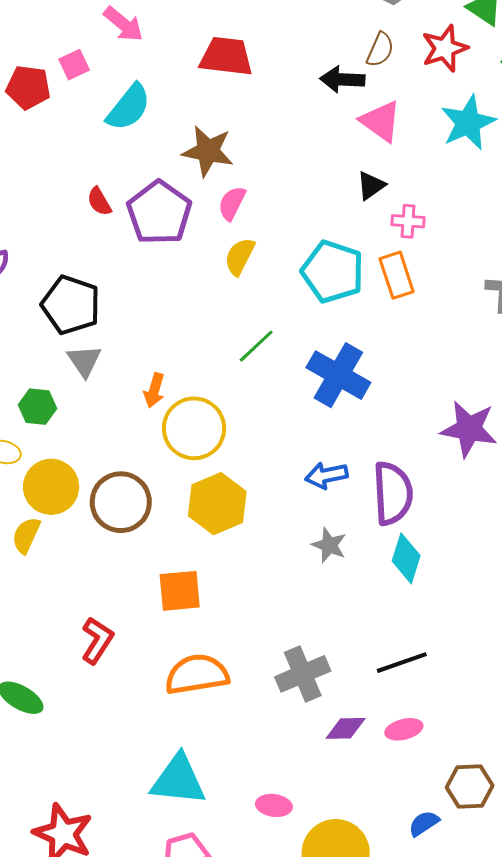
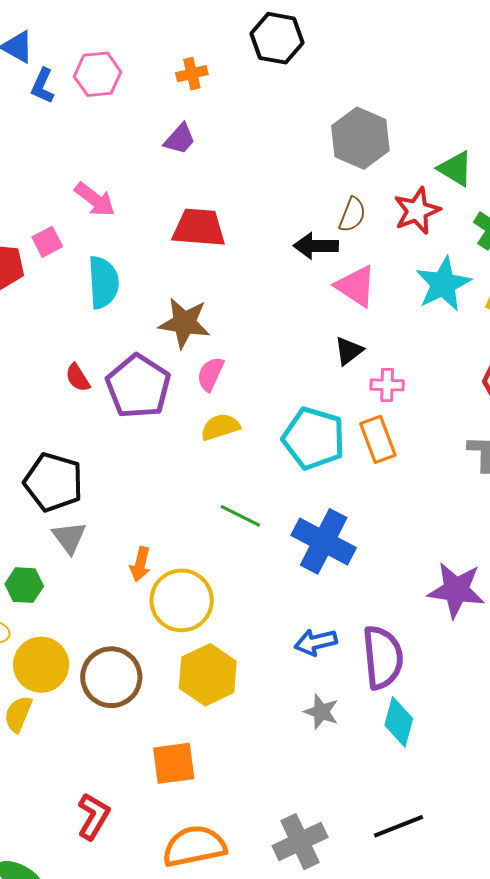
cyan semicircle: (129, 107) -> (103, 282), turned -40
yellow semicircle: (240, 257) -> (220, 427), turned 48
green line: (256, 346) -> (240, 516), turned 72

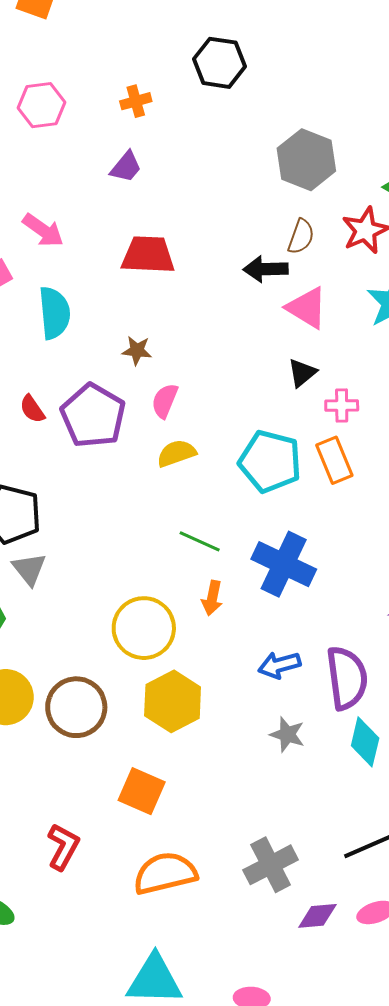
brown star: (184, 323) -> (137, 351), size x0.6
orange arrow: (140, 564) -> (212, 598), moved
orange square: (174, 763) -> (142, 791), turned 33

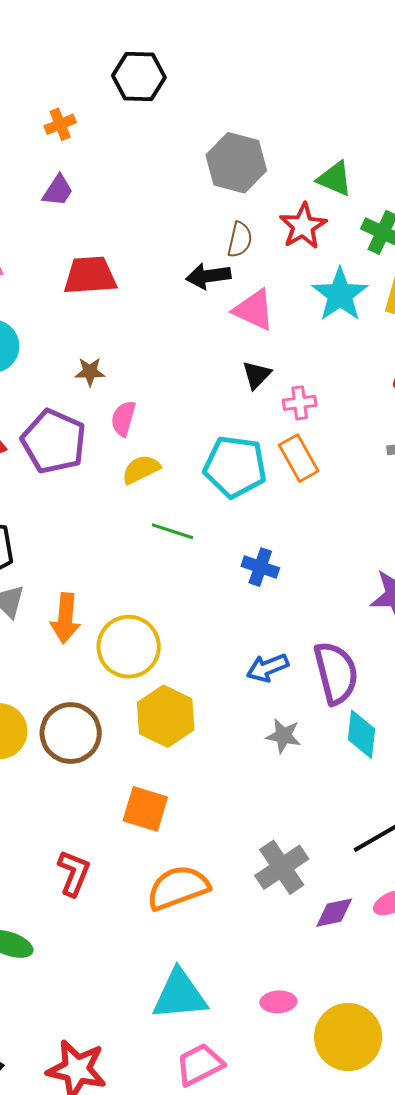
green line: (200, 541) -> (172, 531), moved
blue cross: (284, 564) -> (260, 567), size x0.6
orange arrow: (212, 598) -> (65, 618), moved, size x1.4

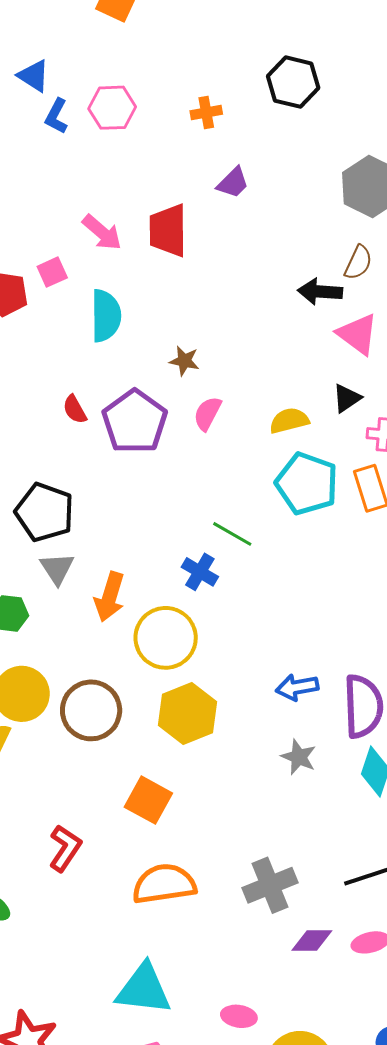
purple trapezoid: (58, 191) -> (233, 183), moved
red trapezoid: (90, 275) -> (168, 230), moved, turned -98
yellow semicircle: (141, 469) -> (289, 421), moved
blue cross: (260, 567) -> (200, 572), moved

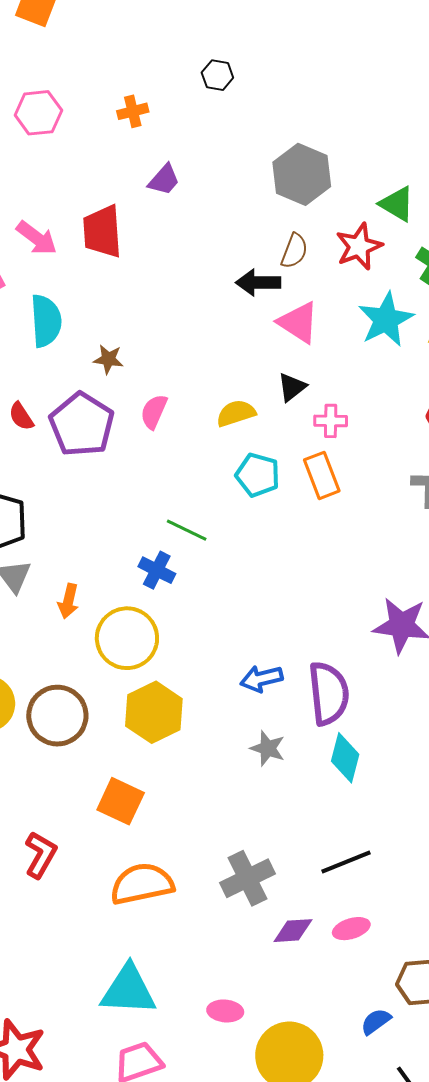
black hexagon: (293, 82) -> (217, 75), size x0.6
brown star: (184, 361) -> (108, 359), moved
cyan pentagon: (307, 484) -> (258, 475), size x0.7
orange arrow: (110, 597) -> (68, 601), size x0.7

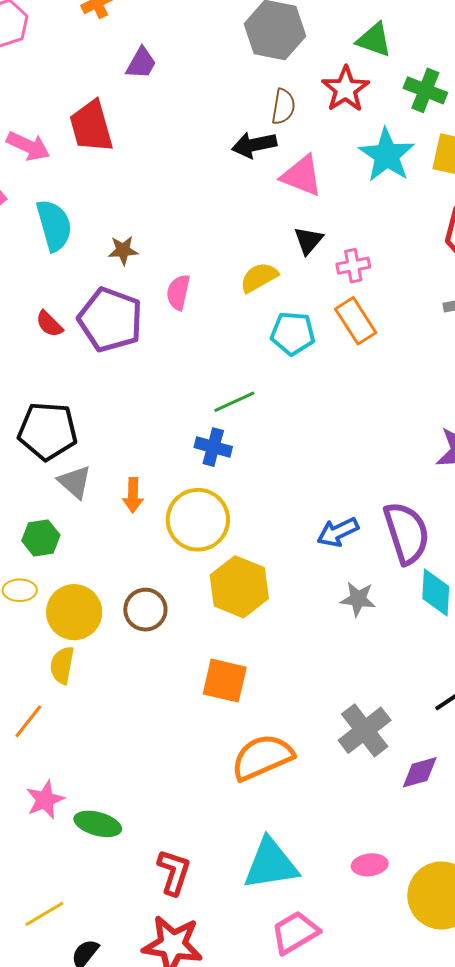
green line: (187, 530) -> (234, 402), turned -39
brown circle: (57, 716) -> (145, 610), size x0.7
red L-shape: (41, 855) -> (174, 872), moved

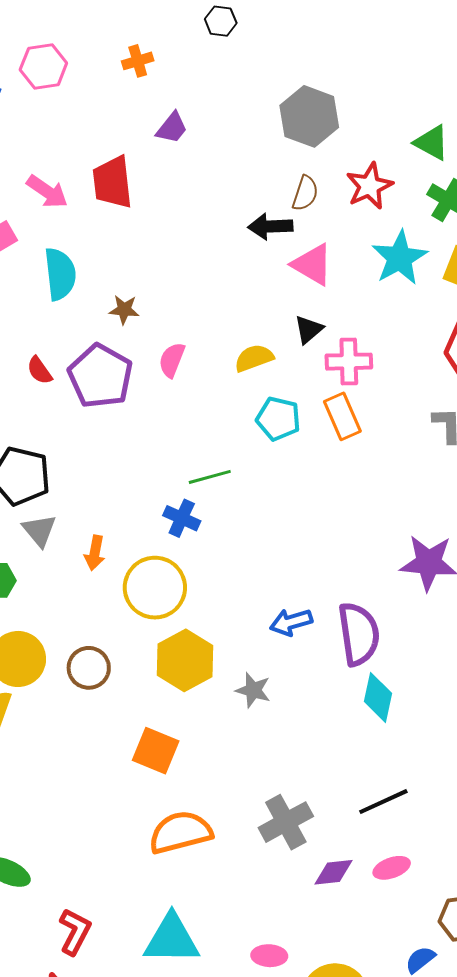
green triangle: (374, 40) -> (432, 143), moved
pink cross: (353, 266) -> (349, 362), size x1.4
gray star: (358, 599) -> (253, 690), moved

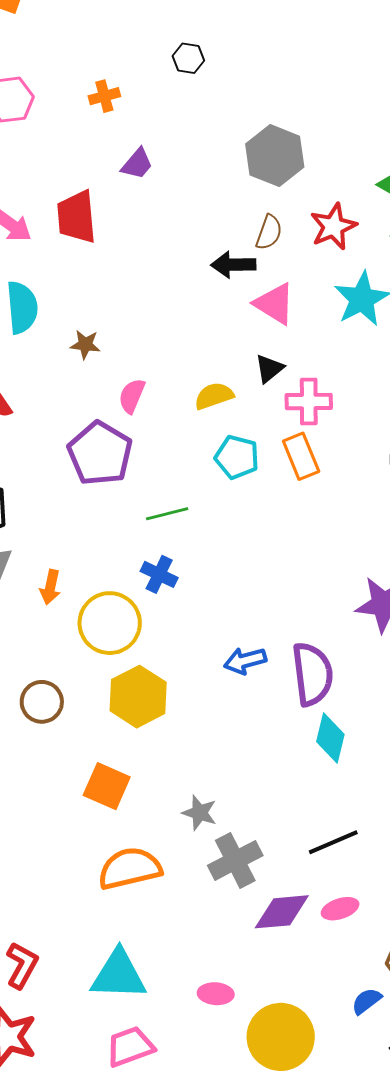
purple pentagon: (100, 376) -> (100, 453), moved
blue cross: (182, 518) -> (159, 574), moved
gray star: (253, 690) -> (200, 813), moved
purple diamond: (333, 872) -> (282, 912), size x1.4

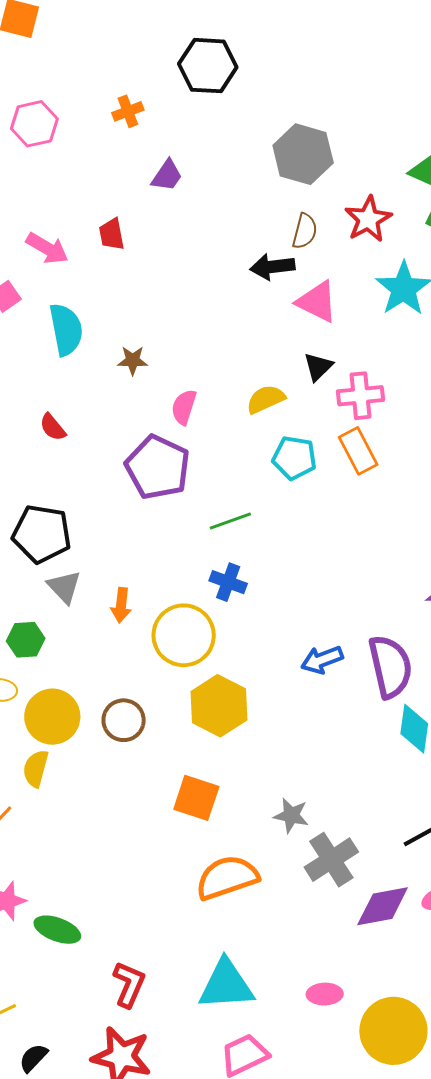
black hexagon: (188, 58) -> (208, 66), size x1.8
red trapezoid: (76, 217) -> (112, 234), size x0.6

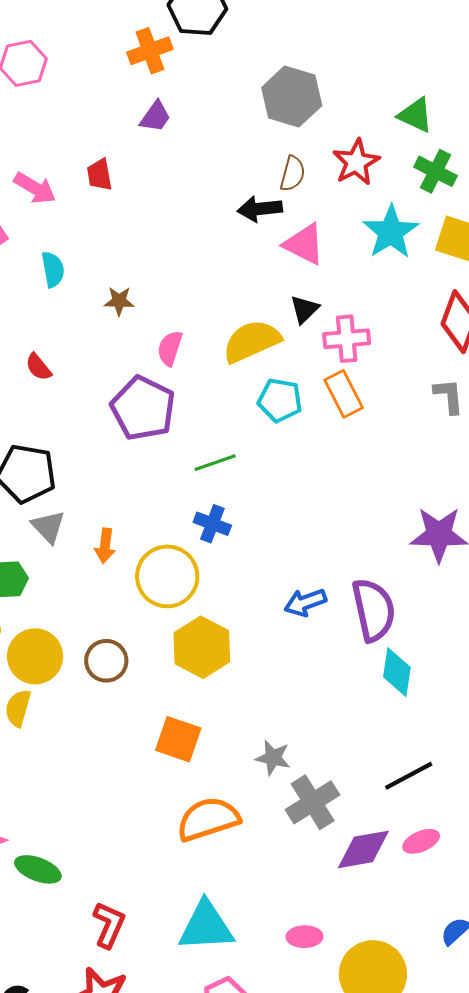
orange cross: (128, 111) -> (150, 51), moved, size x1.4
cyan semicircle: (66, 330) -> (53, 269), size x0.7
yellow semicircle: (266, 399) -> (252, 341), size x1.5

